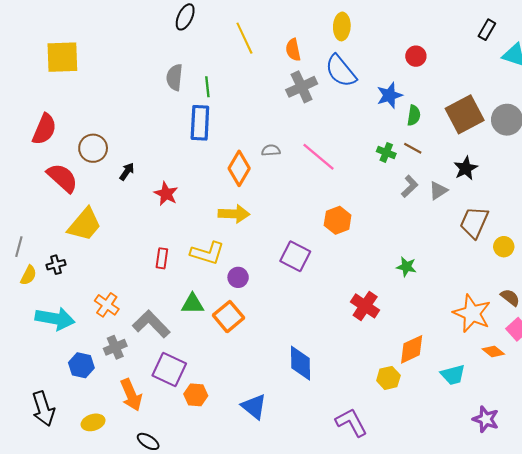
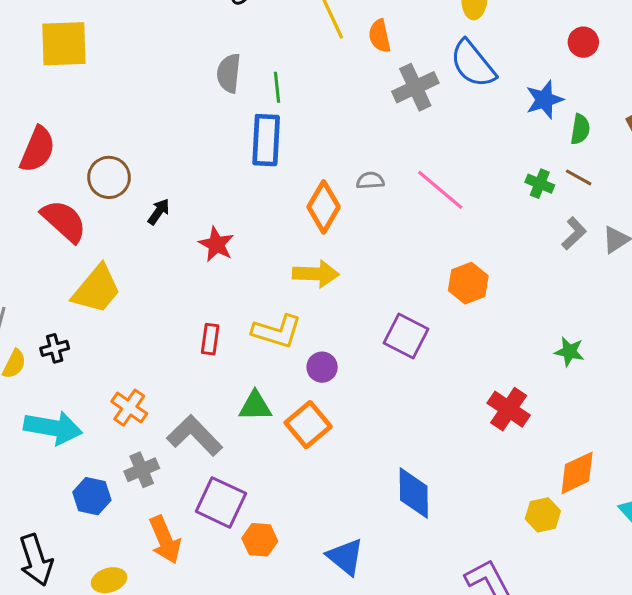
orange semicircle: (293, 50) -> (380, 36), moved

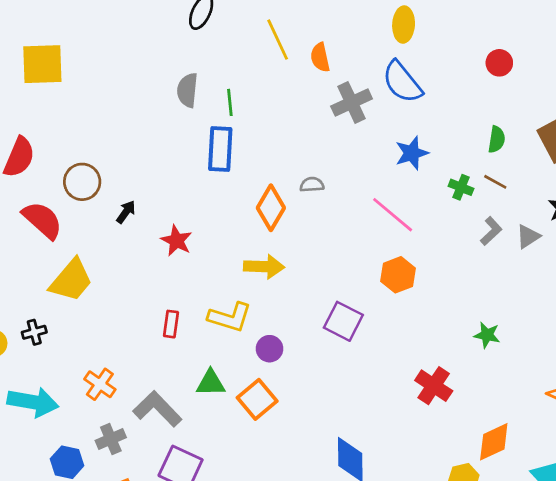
blue star: (544, 100) -> (412, 153), moved
pink line: (440, 190) -> (393, 215), moved

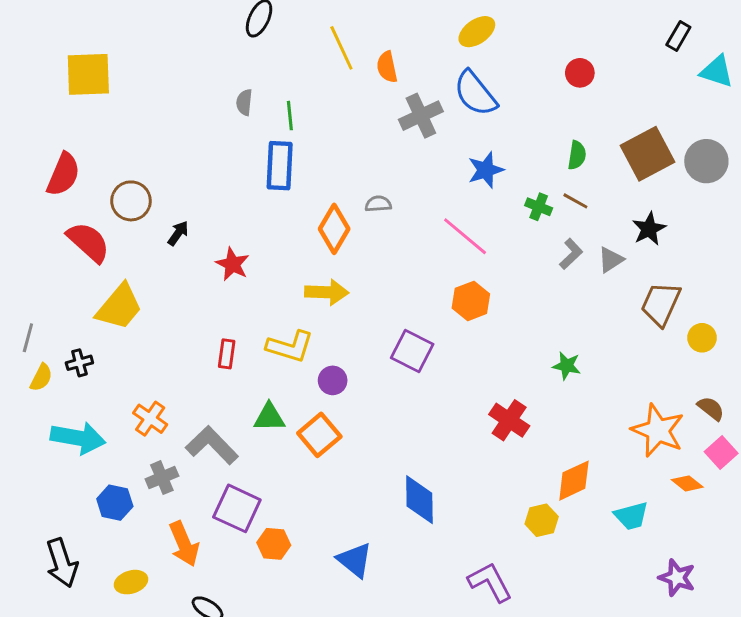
yellow ellipse: (404, 25) -> (477, 32), turned 52
gray semicircle: (187, 90) -> (244, 102), size x0.7

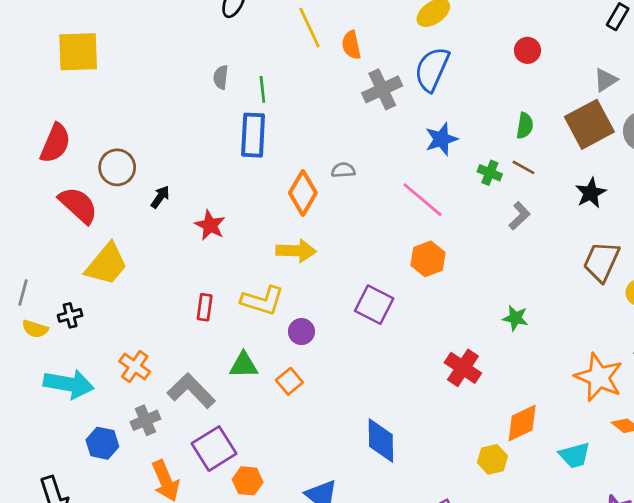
blue semicircle: (475, 93) -> (432, 69), turned 63
gray triangle: (611, 260) -> (606, 80), moved
yellow semicircle: (41, 377) -> (35, 329), turned 80
orange square: (319, 435) -> (289, 381), size x0.7
purple square: (237, 508) -> (214, 449), turned 33

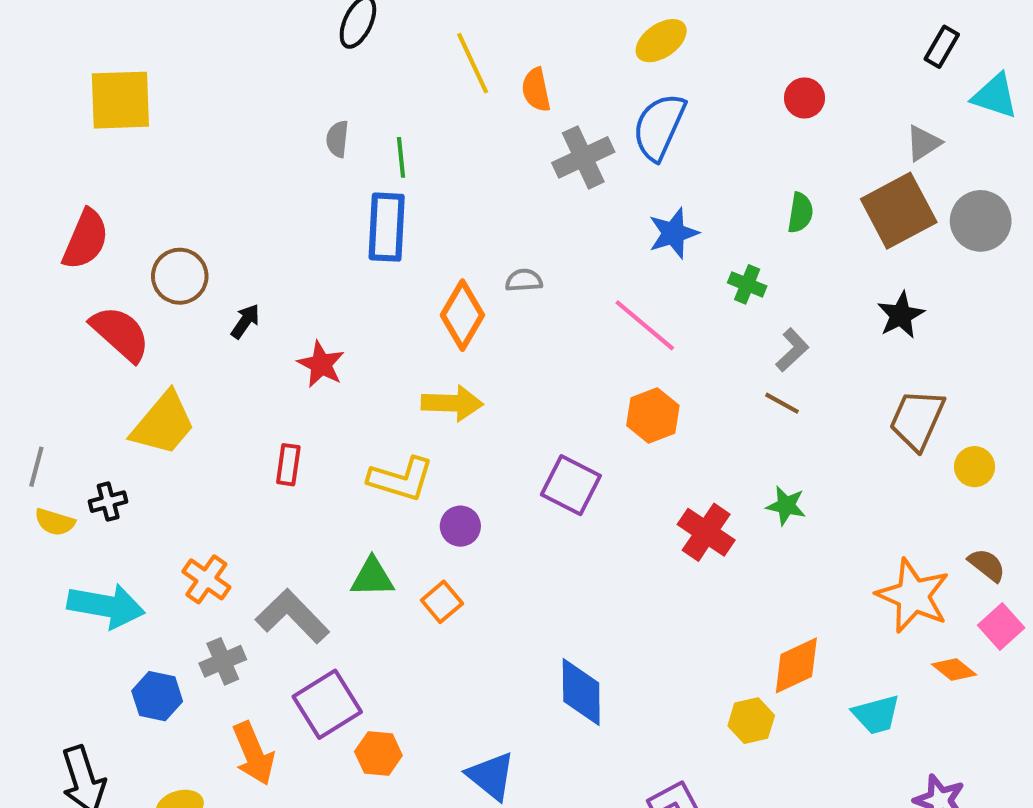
brown line: (523, 167) -> (782, 403), moved
red rectangle: (205, 307) -> (288, 465), moved
red cross: (463, 368) -> (706, 532), moved

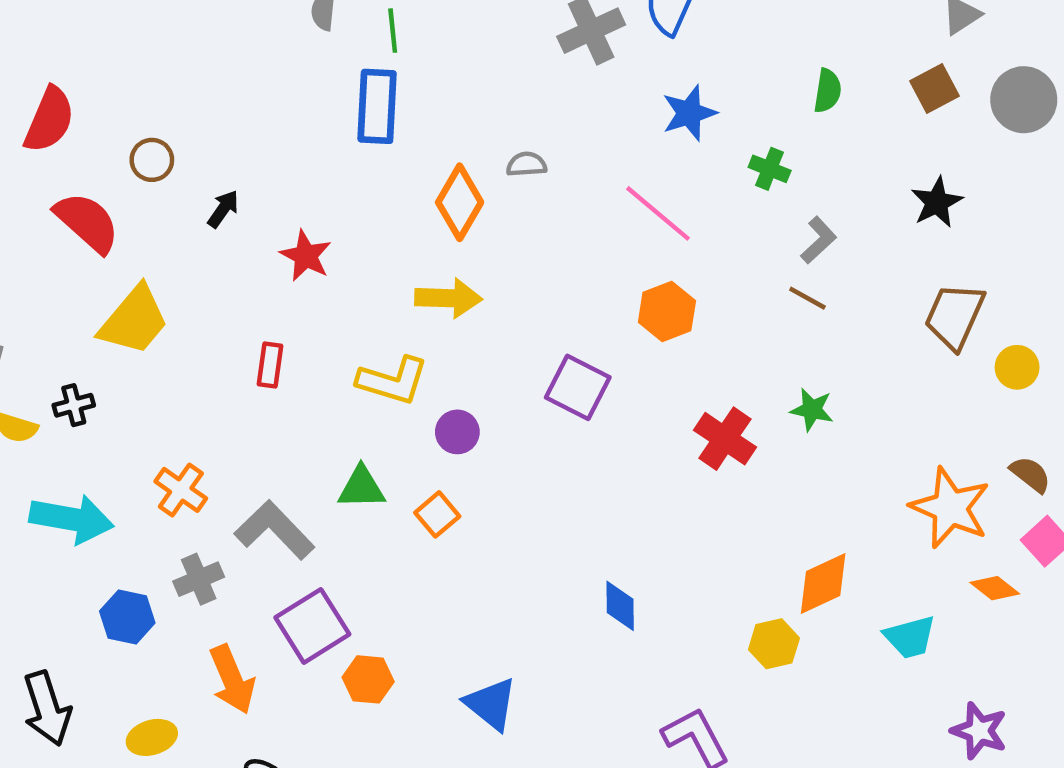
brown square: (899, 211) -> (935, 89), size x0.6
brown circle: (180, 276) -> (152, 160), size x0.7
blue diamond: (581, 692) -> (620, 606), moved, size x0.7

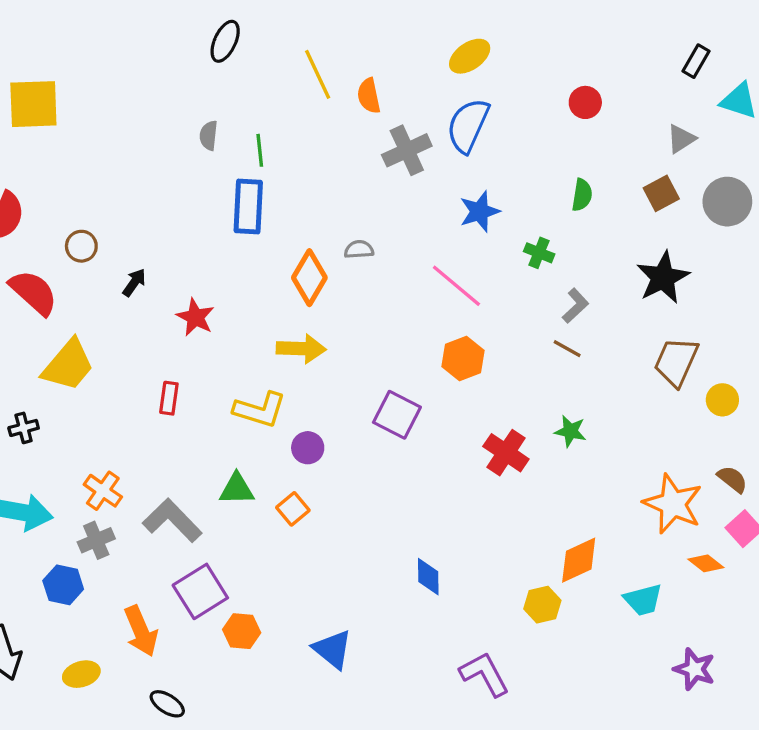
black star: (937, 202) -> (663, 278), size x1.4
gray cross: (199, 579) -> (96, 540), moved

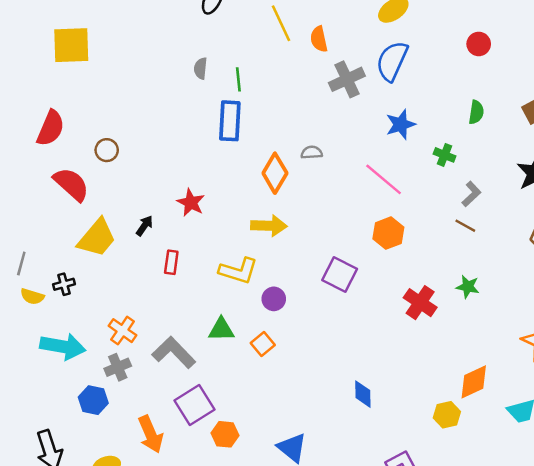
black arrow: (134, 283) -> (144, 226), moved

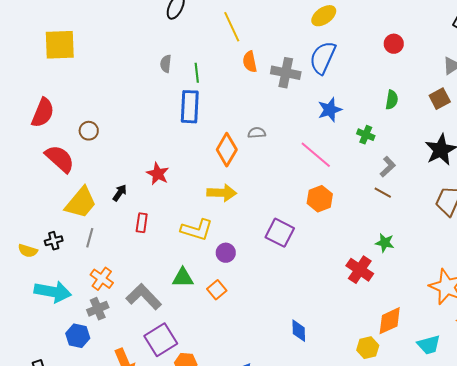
orange semicircle: (319, 39) -> (250, 62), moved
gray cross: (347, 79) -> (286, 73), turned 36
gray line: (21, 264) -> (90, 238), moved
red cross: (420, 303) -> (360, 270), moved

